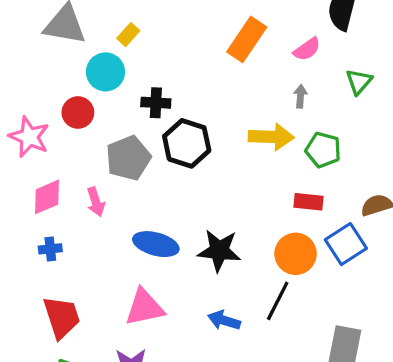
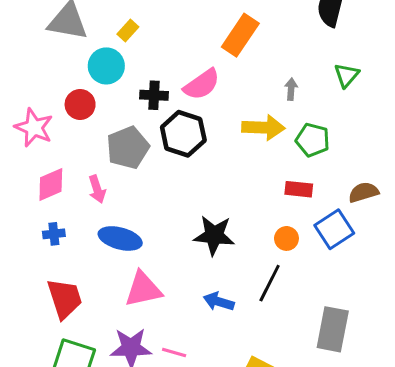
pink semicircle: (307, 49) -> (202, 84), moved, size x1.4
blue ellipse: (156, 244) -> (120, 238), moved
orange circle: (296, 254) -> (286, 238), size x0.6

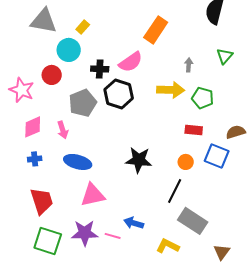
blue square: (334, 229) -> (217, 156), turned -35
blue arrow: (219, 302) -> (134, 223), moved
gray rectangle: (333, 329) -> (193, 221), moved, turned -68

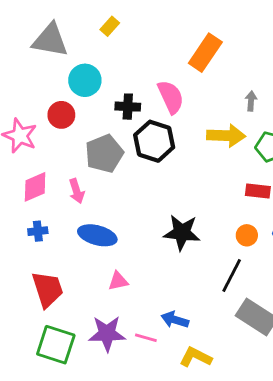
yellow rectangle: (83, 27) -> (110, 26), moved
pink semicircle: (131, 62) -> (171, 97), turned -80
pink triangle: (93, 195) -> (118, 281), size x0.6
yellow L-shape: (168, 246) -> (196, 357), moved

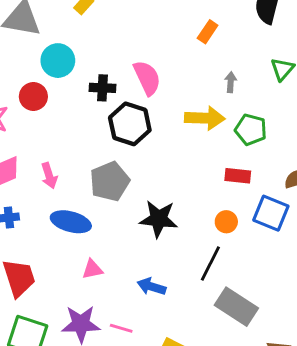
orange rectangle: (205, 53) -> (208, 32), moved, size x0.6
gray pentagon: (104, 154) -> (110, 181), moved
blue arrow: (175, 320) -> (151, 287), moved

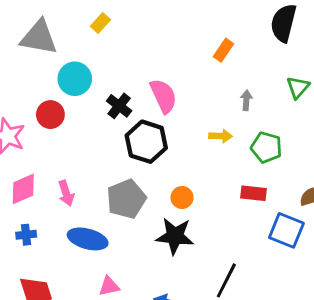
black cross: (102, 88) -> (119, 106), turned 35
yellow arrow: (205, 118) -> (221, 136), size x0.6
orange circle: (226, 222) -> (182, 197), moved

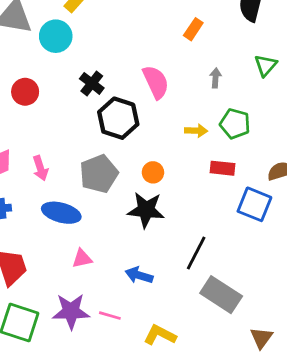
cyan circle: (75, 79) -> (56, 36), moved
pink semicircle: (163, 96) -> (156, 82), moved
yellow arrow: (221, 136) -> (196, 131), moved

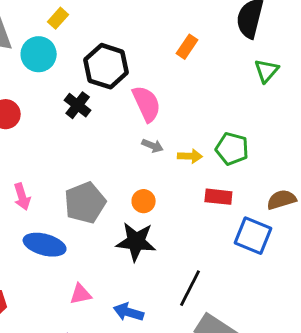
green triangle: (266, 65) -> (266, 71), moved
gray arrow: (216, 78) -> (153, 146), moved, turned 108
black hexagon: (118, 118) -> (106, 66), moved
pink triangle: (82, 259) -> (81, 294), moved

